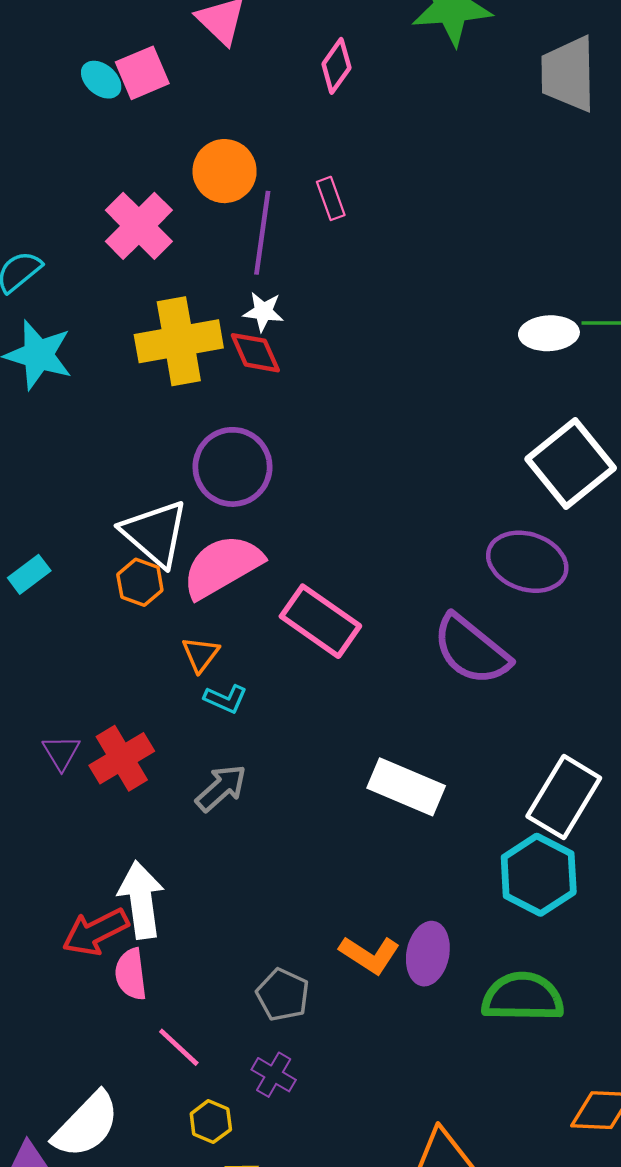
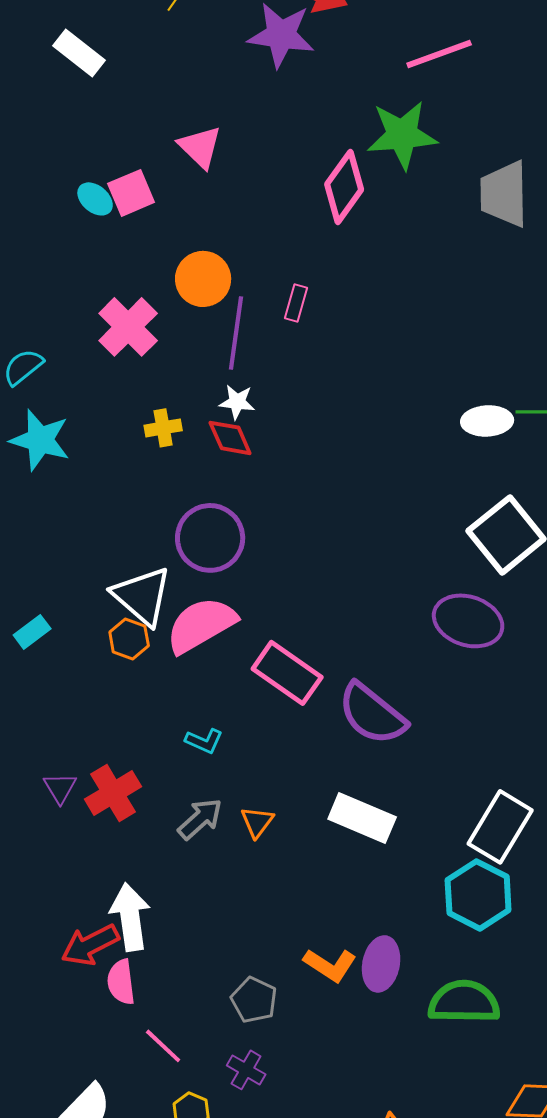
pink diamond: (336, 66) -> (344, 187), moved, size x1.5
pink rectangle: (331, 198) -> (296, 303), turned 36
yellow cross: (179, 341) -> (163, 428), size x0.5
purple semicircle: (471, 650) -> (372, 714), moved
orange triangle: (201, 654) -> (257, 822), moved

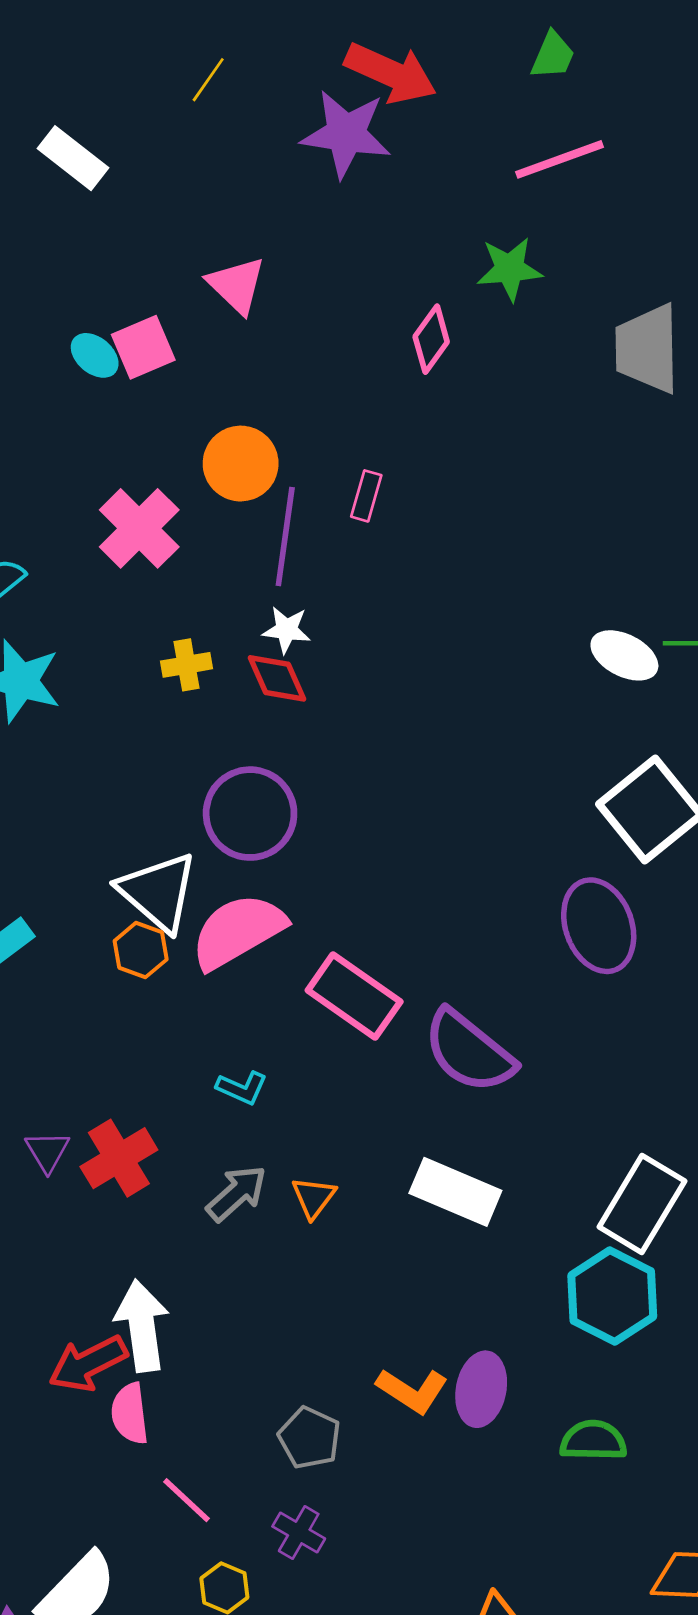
green star: (402, 135) -> (510, 269), size x0.7
pink diamond: (344, 187) -> (431, 339), size x0.7
white ellipse: (487, 421) -> (624, 655), turned 30
purple ellipse: (468, 621) -> (599, 926), turned 52
green semicircle: (464, 1002) -> (593, 1441), size x0.7

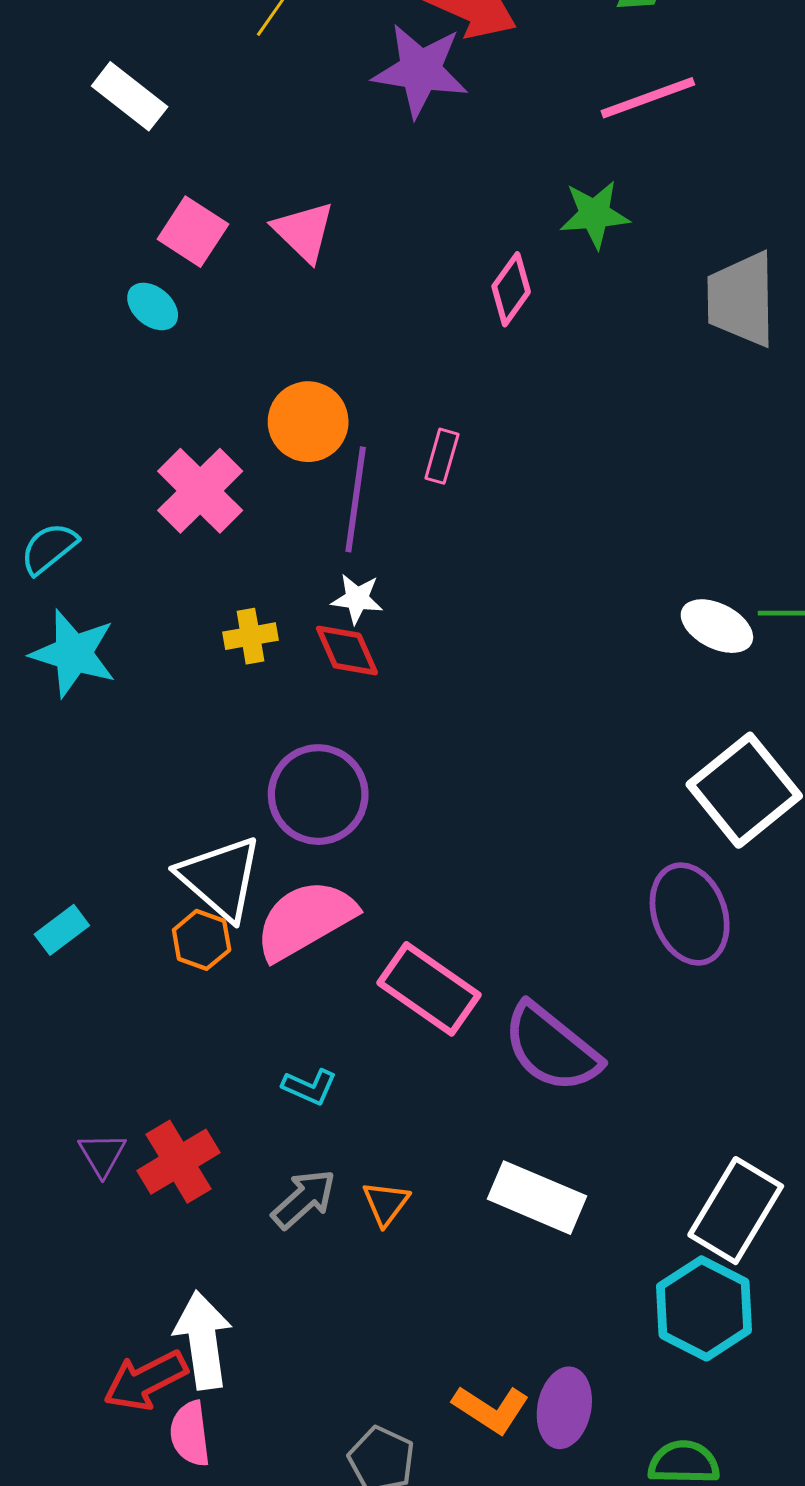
pink square: (143, 347) -> (193, 232), moved, turned -34

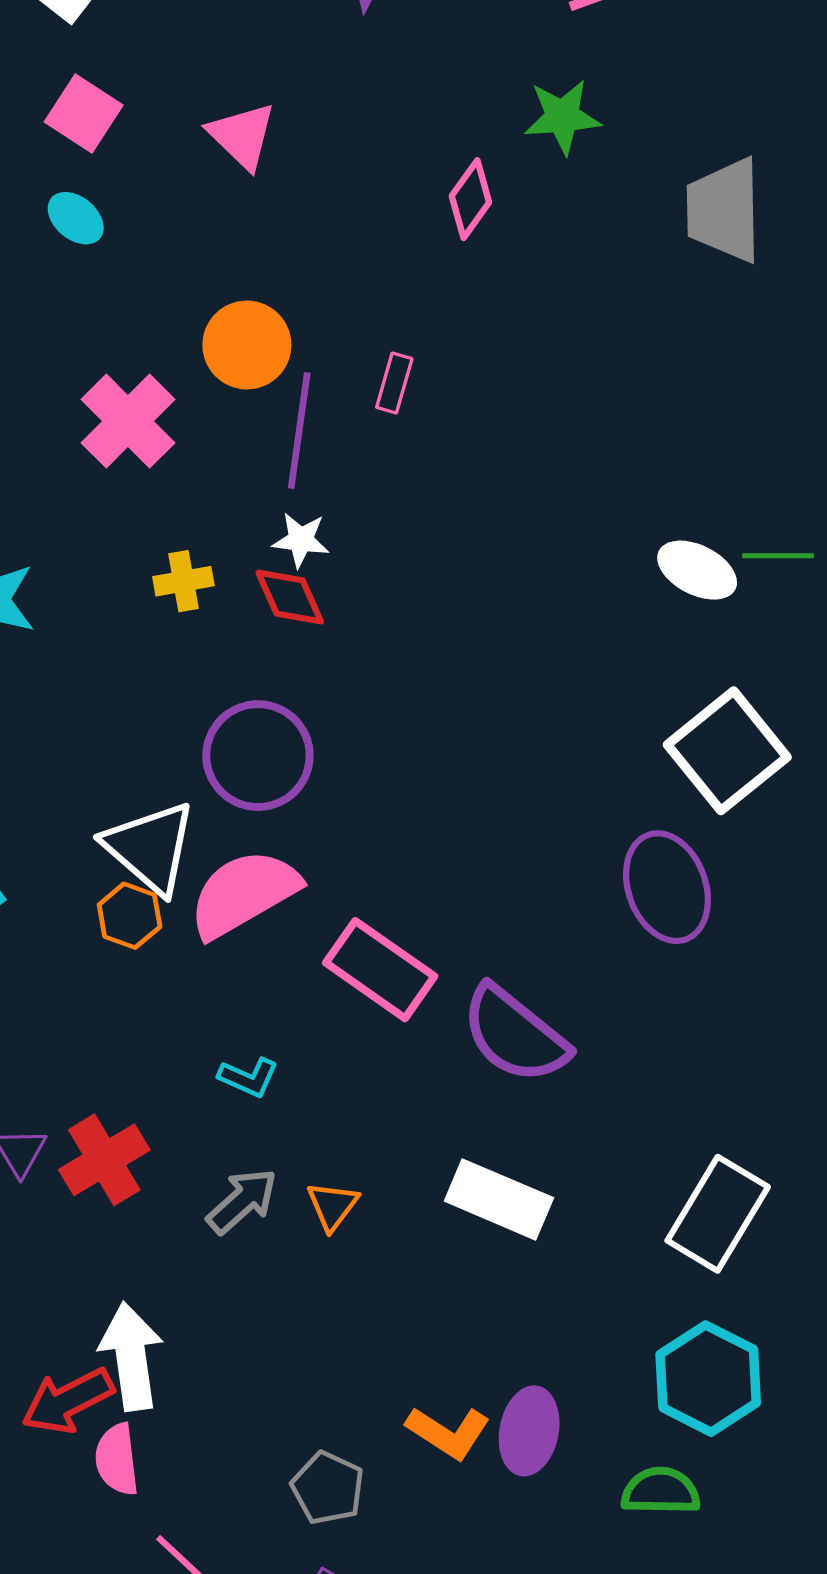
pink square: (193, 232) -> (84, 114), moved
cyan hexagon: (704, 1308) -> (708, 1379), moved

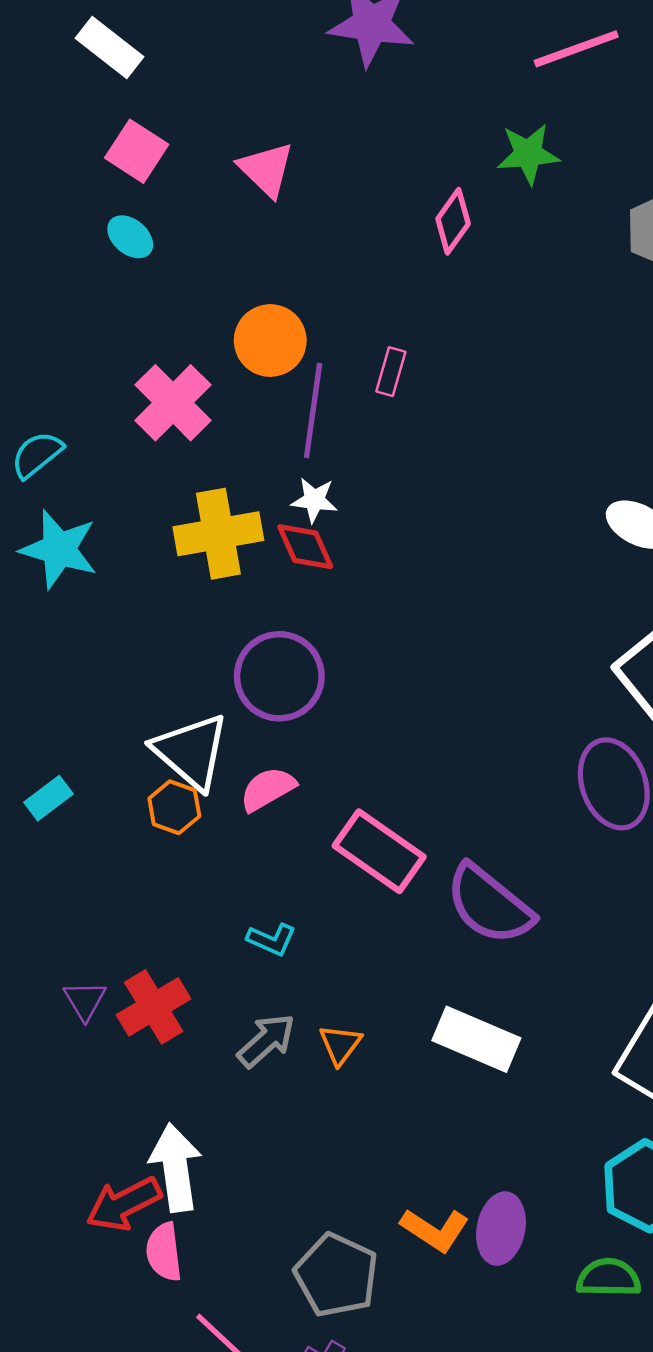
yellow cross: (183, 581) -> (218, 534), size x1.8
pink semicircle: (244, 893) -> (268, 789), size x0.6
gray pentagon: (328, 1488) -> (336, 1275), size x1.4

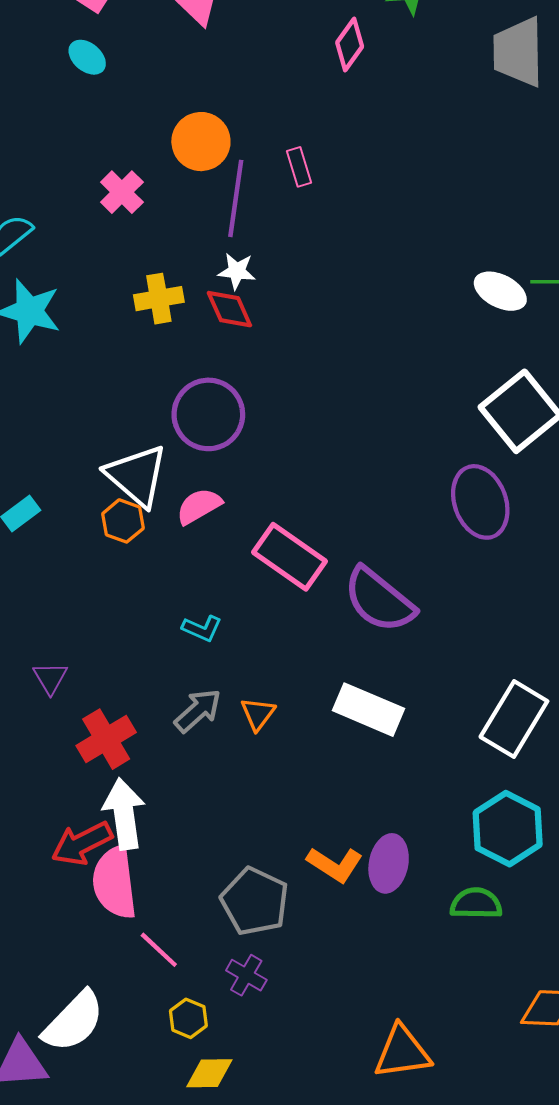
pink rectangle: (391, 372) -> (299, 167), turned -33
pink cross: (173, 403) -> (122, 192), size x0.7
yellow cross: (218, 534) -> (159, 299), size x0.7
red cross: (154, 1007) -> (106, 739), moved
pink semicircle: (164, 1252) -> (115, 882), size x1.5

